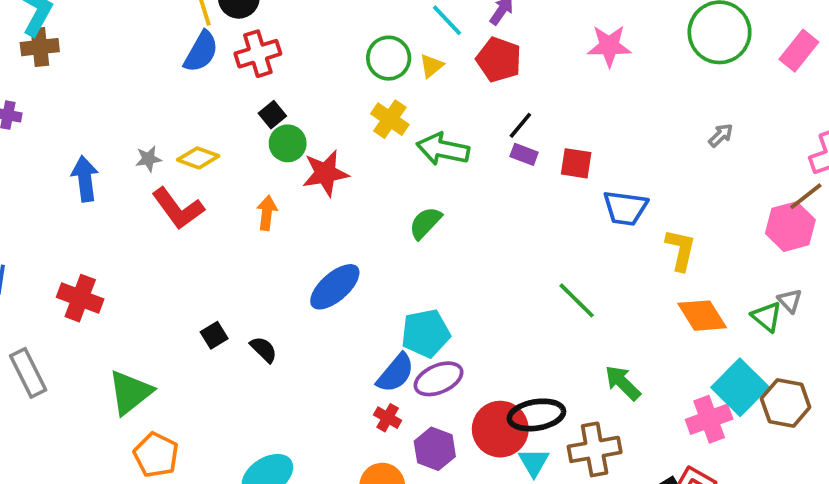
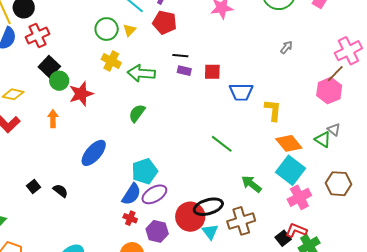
black square: (272, 115) -> (49, 67), size x1.5
black line: (520, 125) -> (180, 56), turned 63
cyan square: (740, 387) -> (291, 170), moved

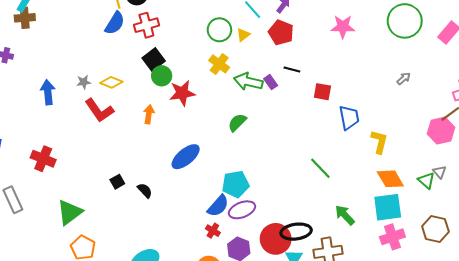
purple rectangle: (184, 71) -> (271, 82), moved, turned 32
blue trapezoid: (241, 92) -> (349, 118), turned -110
cyan square: (291, 170) -> (388, 207), turned 36

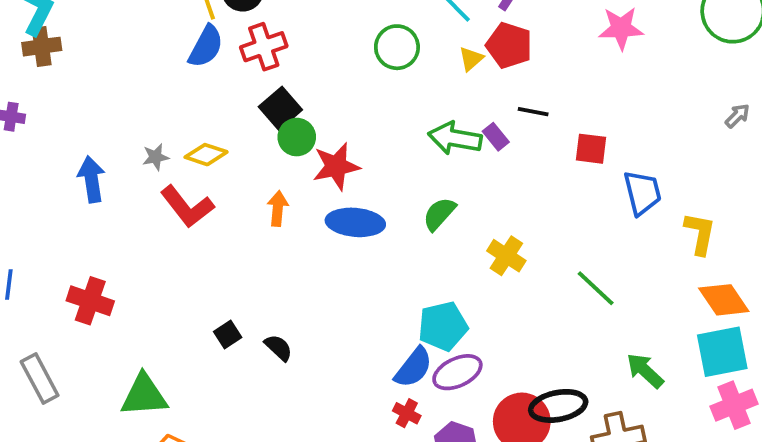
yellow triangle: (243, 35) -> (471, 59), moved
yellow cross: (219, 64) -> (506, 256), moved
blue ellipse: (186, 157) -> (355, 222), moved, turned 48
green triangle: (70, 212) -> (144, 395), turned 36

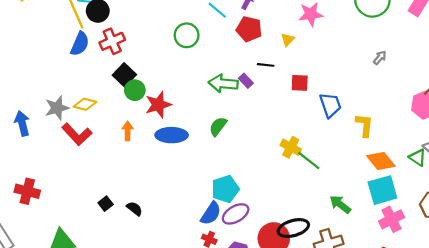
yellow triangle: (471, 59) -> (288, 40), moved
gray star: (156, 157) -> (57, 108), size x1.6
yellow cross: (506, 256) -> (291, 147), moved

